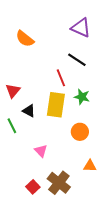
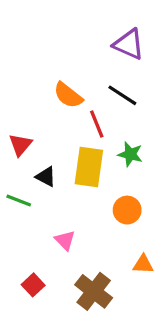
orange semicircle: (25, 39) -> (68, 95), moved
green line: (12, 126) -> (19, 200), turned -42
red square: (33, 187) -> (33, 285), moved

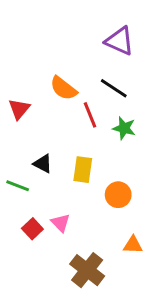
red triangle: (20, 145) -> (19, 109), moved
green star: (130, 154) -> (124, 128), moved
yellow rectangle: (89, 167) -> (83, 170), moved, size x0.7
red square: (33, 285) -> (32, 229), moved

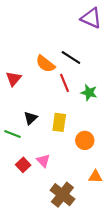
purple triangle: (120, 41) -> (91, 18), moved
black line: (114, 88) -> (71, 57), moved
black triangle: (43, 164) -> (31, 118), turned 48

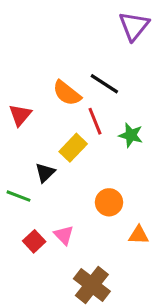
purple triangle: (91, 18) -> (134, 26), turned 45
yellow rectangle: (59, 122) -> (73, 148), moved, turned 36
orange circle: (85, 140) -> (109, 202), moved
orange triangle: (95, 177) -> (139, 235), moved

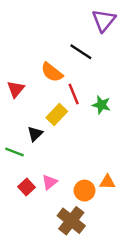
black line: (104, 84) -> (81, 52), moved
orange circle: (109, 202) -> (84, 191), moved
pink triangle: (64, 235) -> (49, 182), turned 35

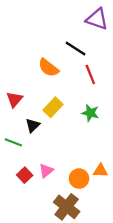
purple triangle: (104, 20) -> (97, 19), turned -50
red triangle: (16, 89) -> (15, 99), moved
red line: (74, 94) -> (90, 74), moved
green star: (101, 105) -> (90, 113), moved

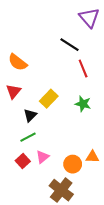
purple triangle: (97, 19) -> (89, 18), turned 30
orange semicircle: (48, 68) -> (18, 62), moved
green line: (13, 142) -> (28, 137), moved, turned -49

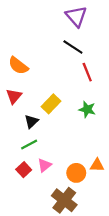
purple triangle: (89, 18) -> (76, 16), moved

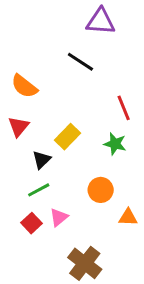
purple triangle: (76, 16) -> (101, 21), turned -45
black line: (73, 47) -> (80, 62), moved
red line: (87, 72) -> (124, 108), moved
orange circle: (76, 173) -> (101, 190), moved

